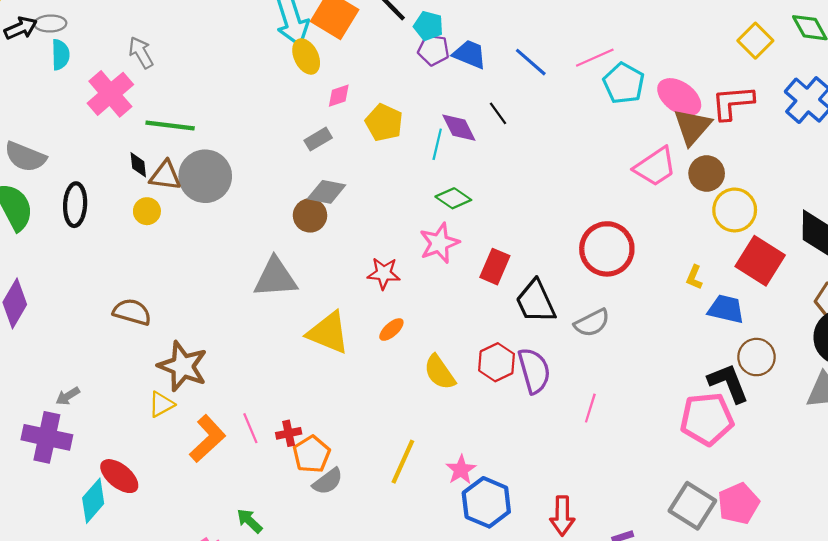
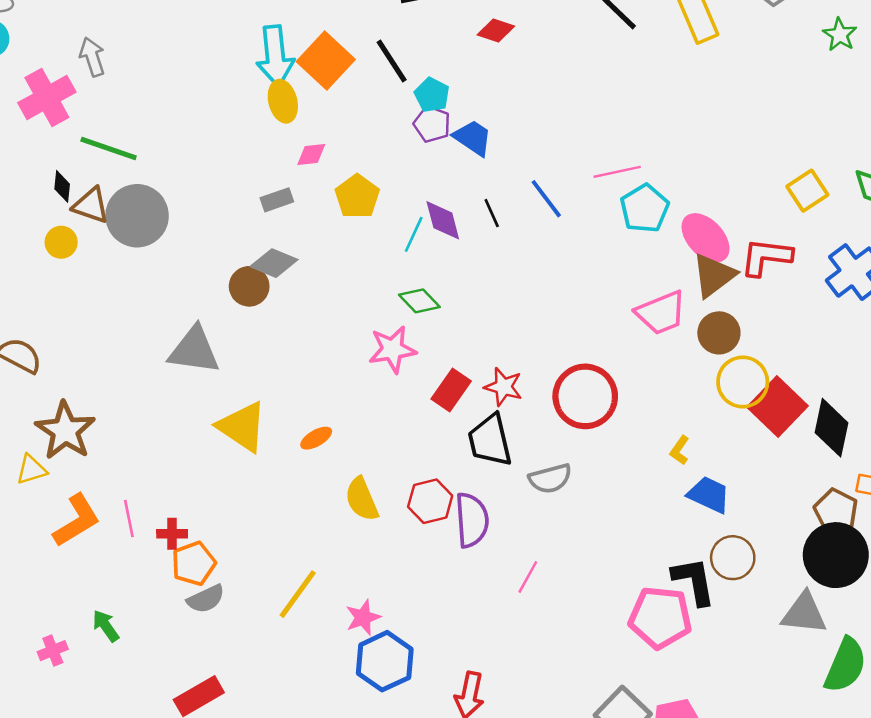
blue line: (531, 62) -> (546, 199), moved
red square: (760, 261) -> (777, 407), moved
red star: (384, 273) -> (503, 387), moved

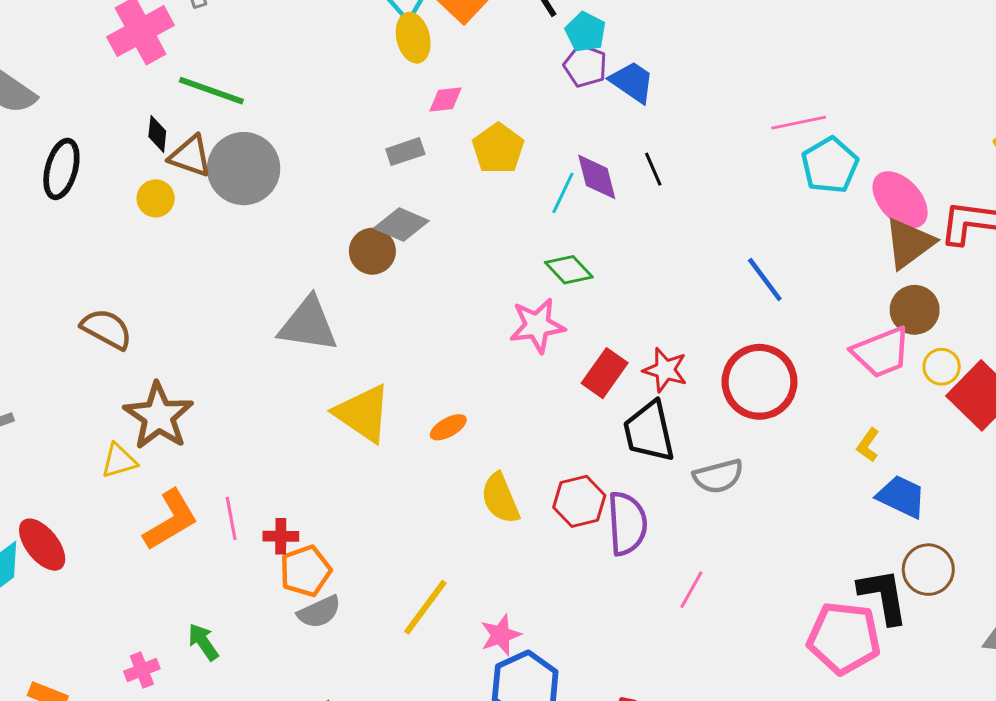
blue line: (546, 199) -> (765, 279), moved
pink trapezoid: (661, 313) -> (881, 352), moved
yellow circle: (743, 382) -> (942, 367), size x0.6

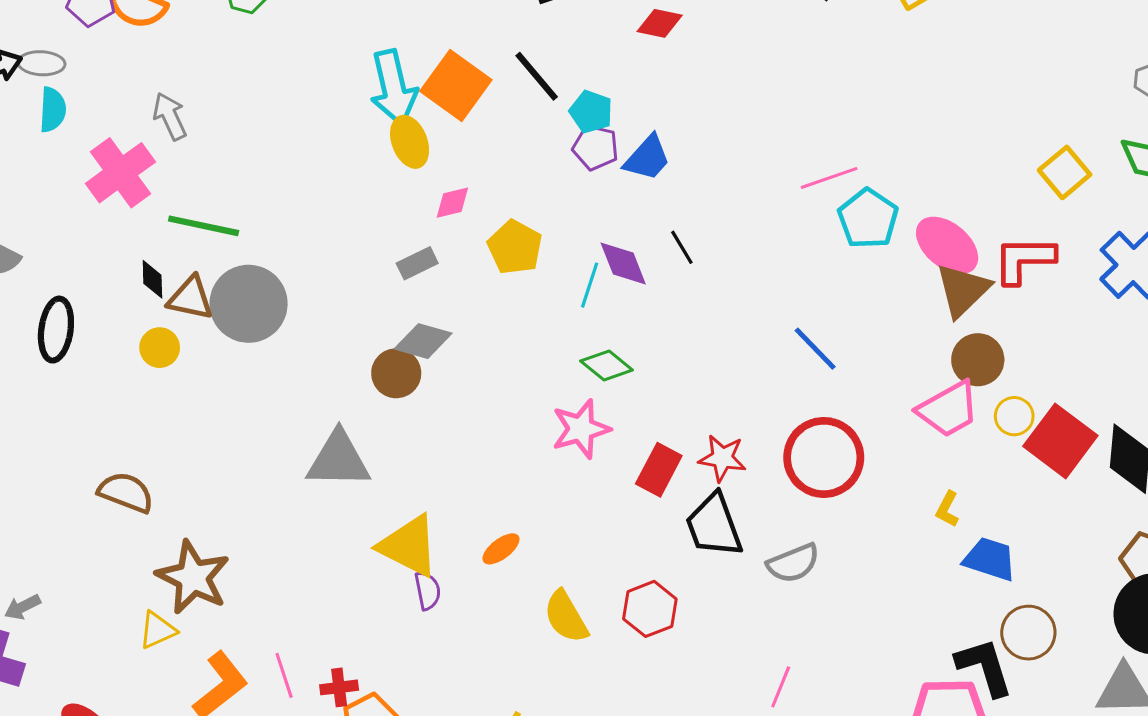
blue trapezoid: (632, 82) -> (647, 158), turned 105
purple semicircle: (627, 523) -> (428, 591), moved, size x0.6

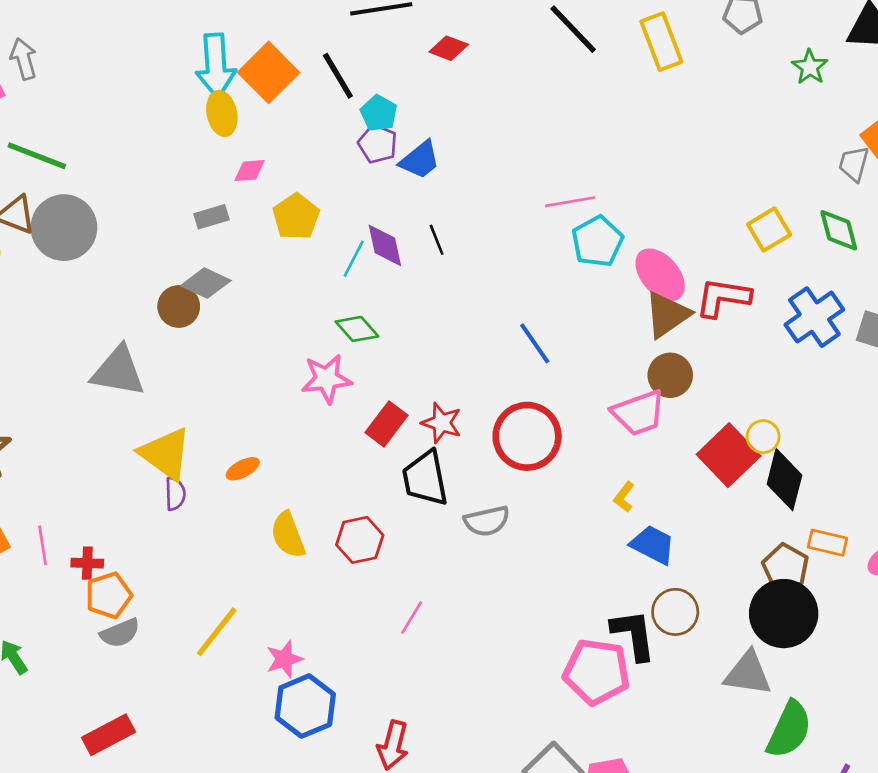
yellow circle: (1014, 416) -> (763, 437), moved
pink line: (781, 687) -> (412, 618), moved

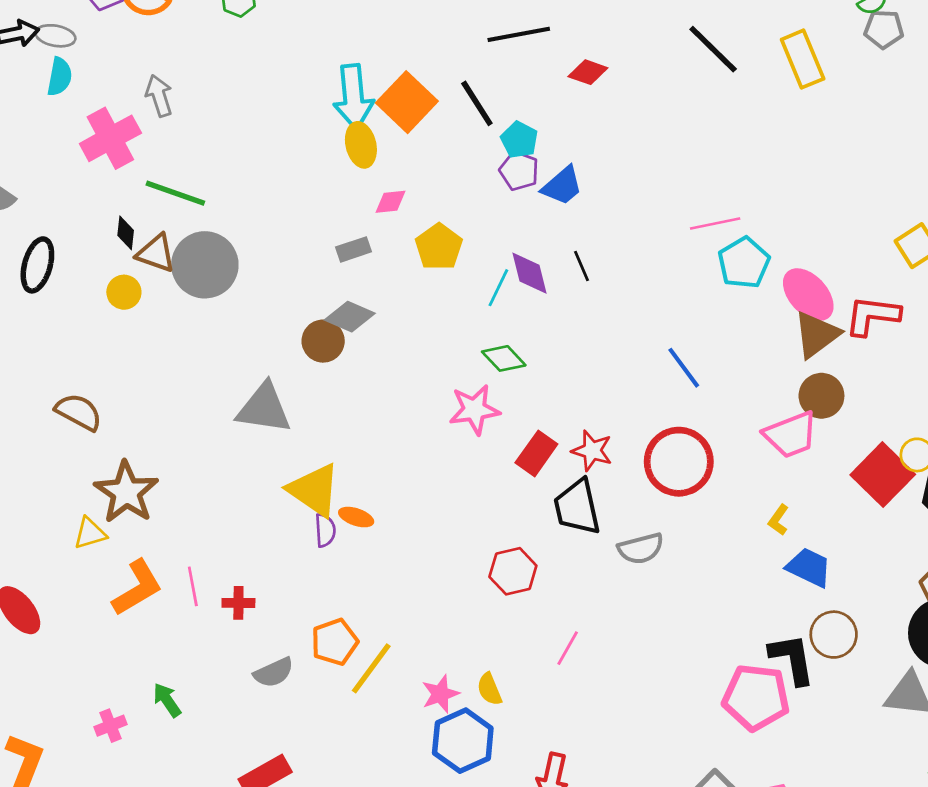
orange ellipse: (243, 469) -> (356, 517), moved, turned 48
yellow semicircle: (288, 535) -> (489, 689), moved, size x0.7
orange pentagon: (109, 595) -> (335, 642), moved

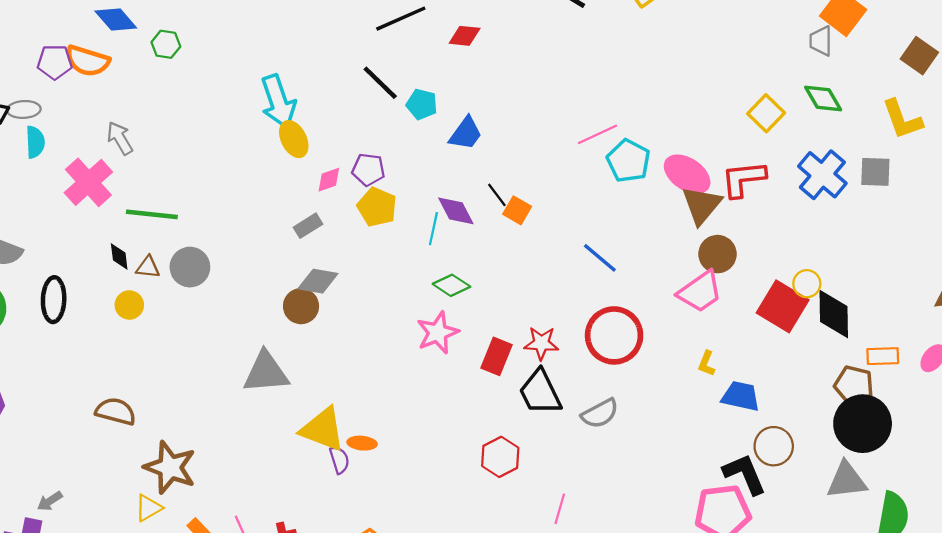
orange square: (407, 102) -> (517, 210), moved, size x0.6
purple pentagon: (519, 171) -> (368, 170), moved
brown triangle: (156, 253) -> (148, 267), size x0.7
gray circle: (205, 265) -> (190, 267), size x0.7

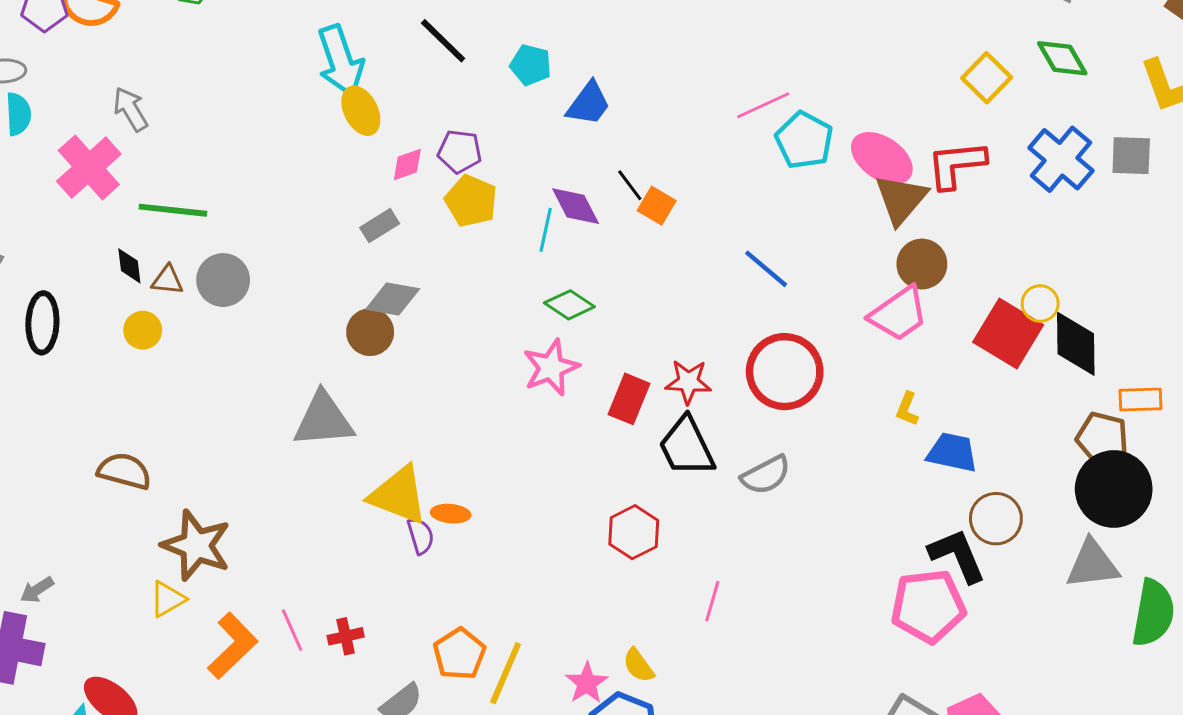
black line: (380, 83) -> (443, 41), moved

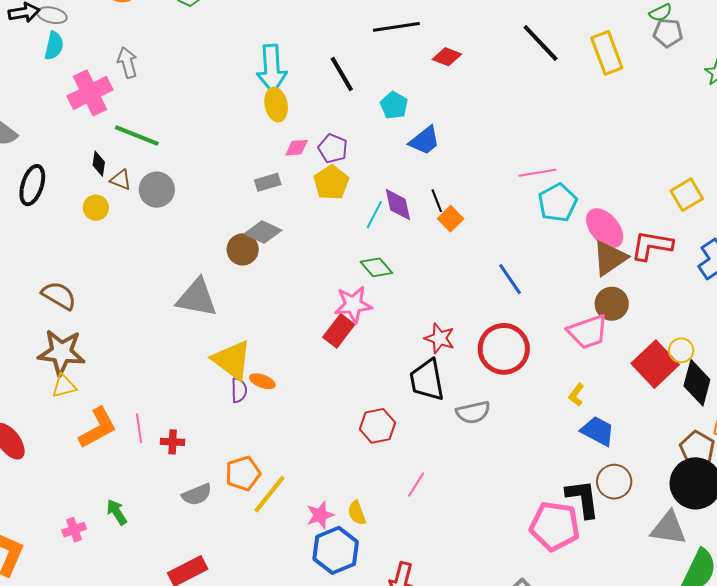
red rectangle: (629, 399) -> (339, 331), moved
brown star: (196, 545) -> (61, 352), moved, turned -30

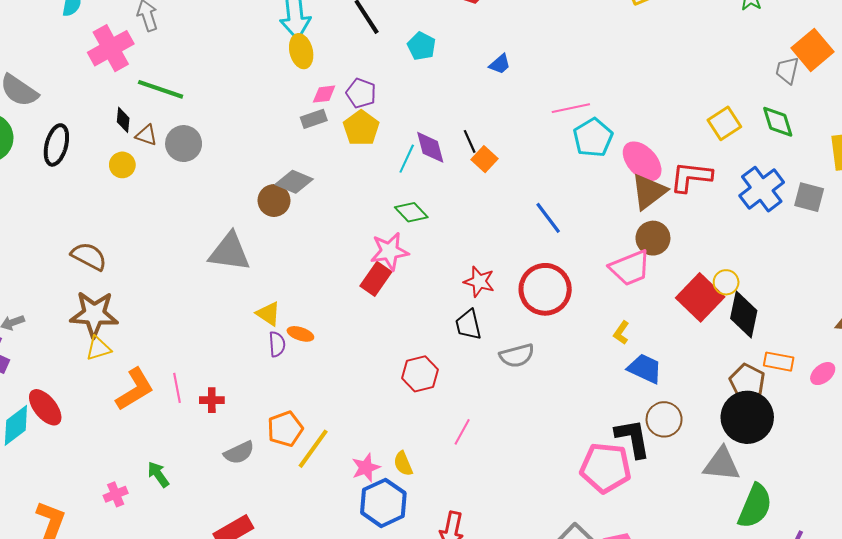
blue trapezoid: (425, 141) -> (500, 64), moved, size x0.7
gray rectangle: (268, 182) -> (314, 119), moved
yellow triangle: (232, 360) -> (268, 314), size x0.6
black trapezoid: (427, 380) -> (468, 325), size x0.7

